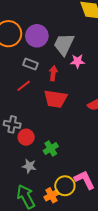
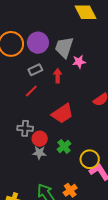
gray rectangle: (30, 64) -> (35, 70), turned -40
red trapezoid: (56, 99) -> (62, 114), moved, turned -35
gray star: (29, 166) -> (39, 153), moved
yellow circle: (65, 186) -> (90, 159), moved

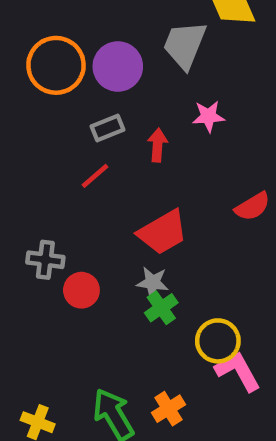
gray trapezoid: (64, 47) -> (185, 45), moved
gray cross: (25, 128) -> (45, 260), moved
red circle: (40, 139) -> (81, 290), moved
gray star: (39, 153) -> (153, 282), moved

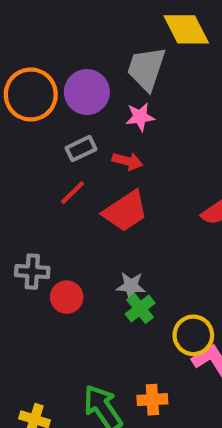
pink star: (208, 116) -> (140, 117), moved
red arrow: (158, 145) -> (127, 161), turned 104
red trapezoid: (163, 232) -> (125, 211), moved
orange cross: (168, 409) -> (152, 400), turned 32

